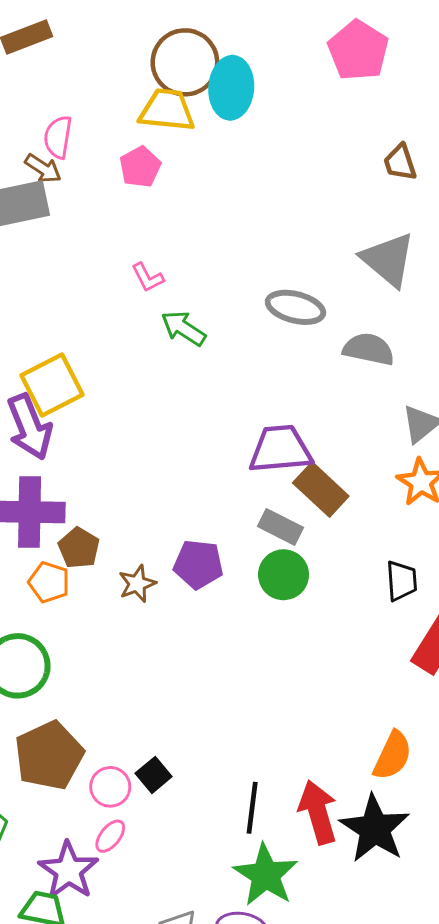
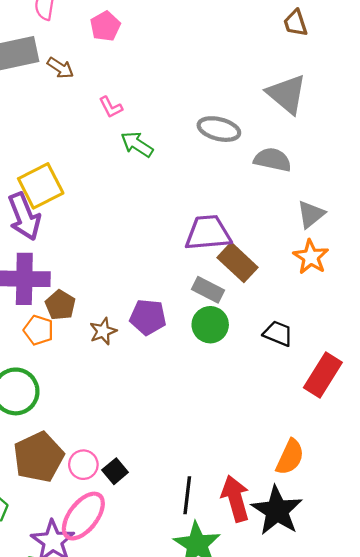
brown arrow: (43, 168) -> (60, 68), moved
black trapezoid: (402, 581) -> (278, 333), moved, turned -64
pink circle: (110, 787) -> (83, 465), moved
pink ellipse: (110, 836) -> (83, 516), size x2.0

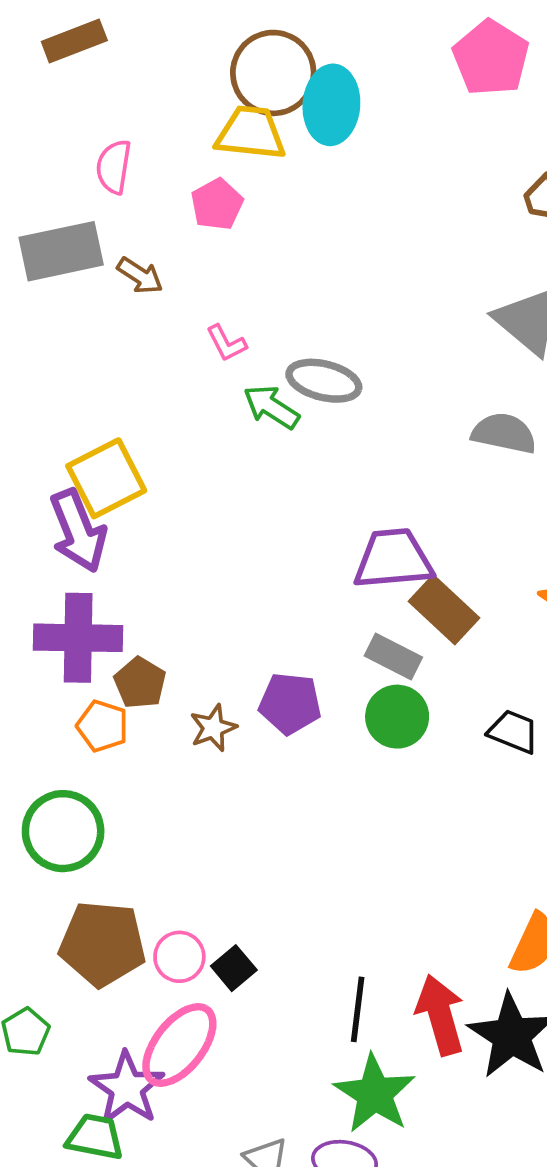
gray ellipse: (219, 129) -> (324, 381), moved
brown pentagon: (39, 457) -> (102, 944), turned 30

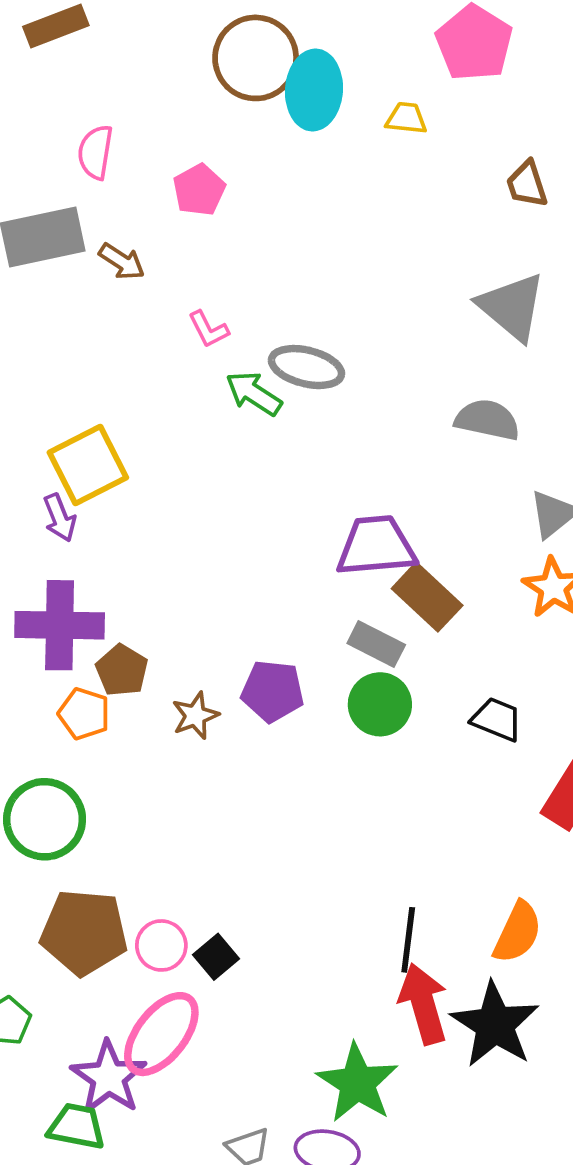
yellow trapezoid: (251, 133) -> (406, 118), moved, size x0.6
purple arrow: (78, 531) -> (60, 518), size x0.6
black line: (358, 1009) -> (408, 940), moved

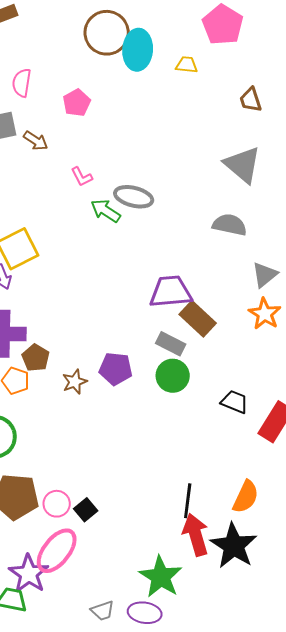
black trapezoid: (497, 719) -> (235, 402), moved

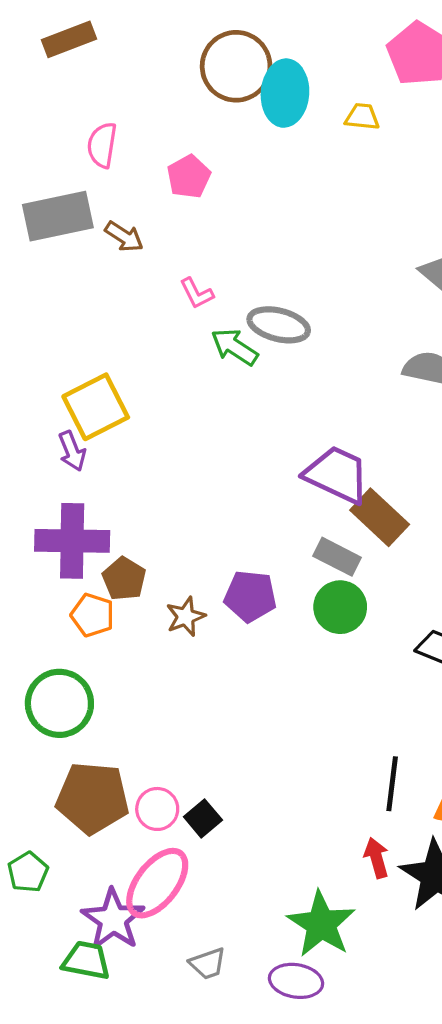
purple trapezoid: (171, 292) -> (337, 475), turned 30
black line: (188, 501) -> (392, 784), moved
red arrow: (196, 535) -> (376, 858), size x0.6
gray trapezoid: (103, 611) -> (208, 964), moved

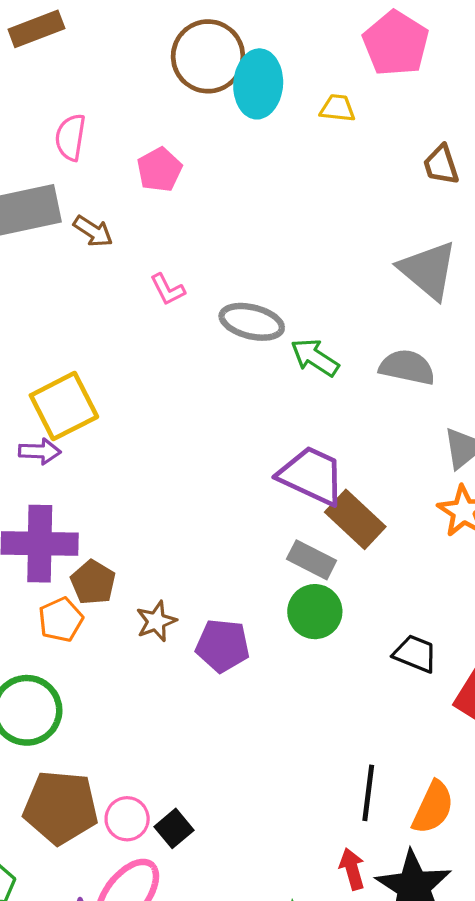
green arrow: (234, 347) -> (315, 357), moved
purple arrow: (72, 451) -> (40, 451), turned -66
purple pentagon: (250, 596) -> (223, 646), moved
orange pentagon: (93, 615) -> (61, 620), turned 30

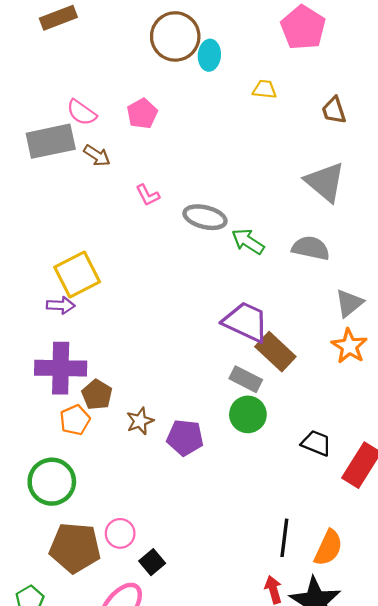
cyan ellipse: (258, 84) -> (209, 55), size x0.7
yellow trapezoid: (337, 108) -> (264, 89), moved
pink semicircle: (70, 137) -> (82, 113), moved, turned -64
pink circle: (127, 819) -> (120, 533), moved

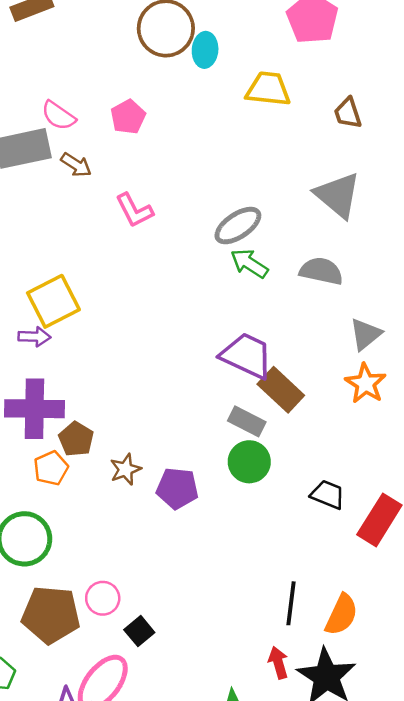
yellow trapezoid: (264, 89) -> (268, 89), size x1.6
pink L-shape: (148, 195) -> (134, 210), size x1.4
gray ellipse: (205, 217) -> (238, 226), moved, turned -48

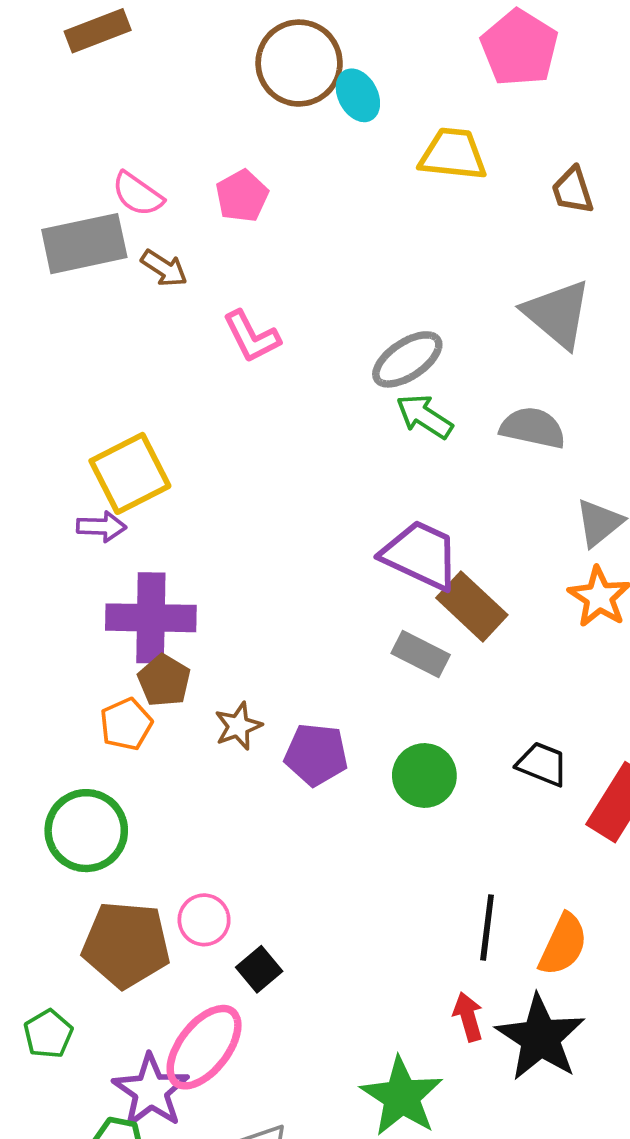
cyan ellipse: (205, 50) -> (358, 95), turned -32
purple cross: (34, 409) -> (151, 618), moved
green circle: (249, 462) -> (424, 775), moved

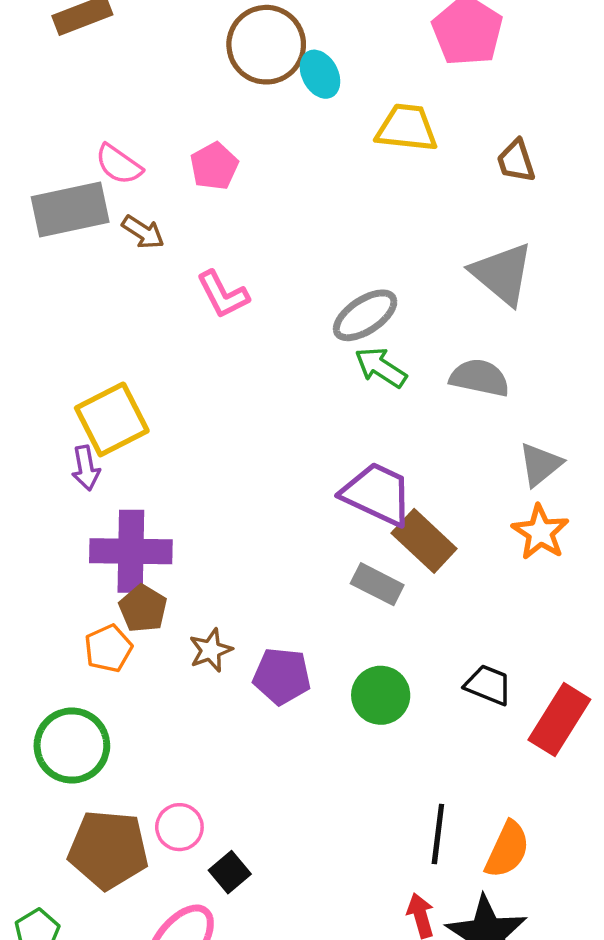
purple arrow: (101, 527) -> (86, 468), turned 78

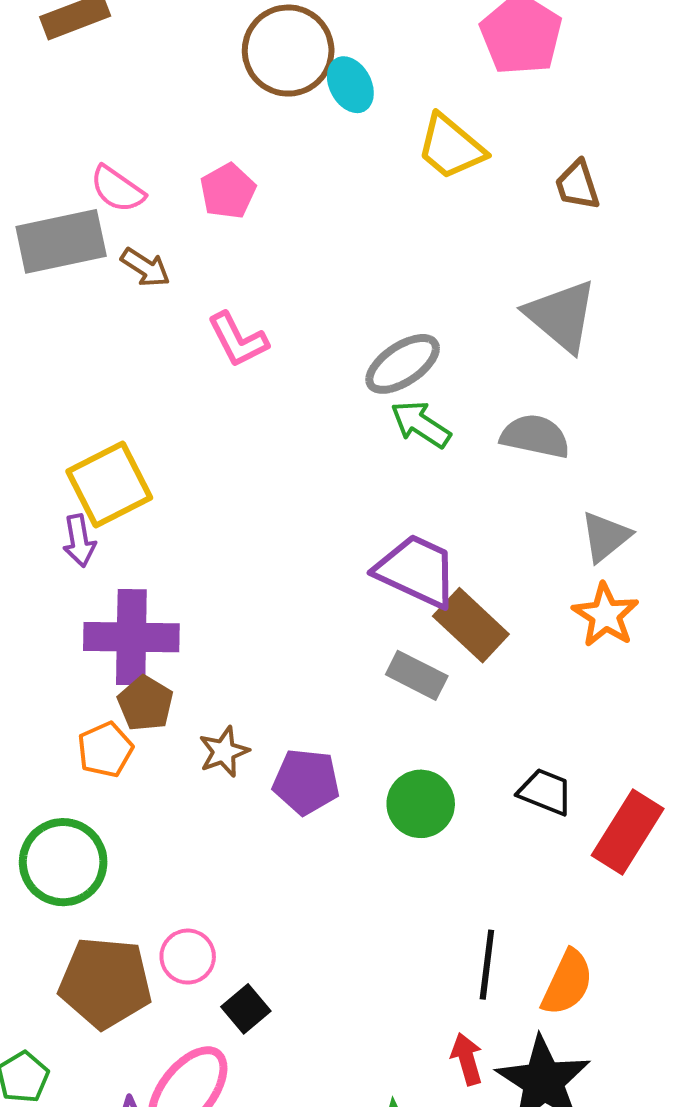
yellow trapezoid: (407, 128) -> (451, 147), turned -146

